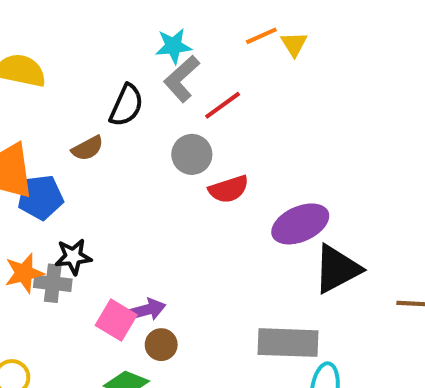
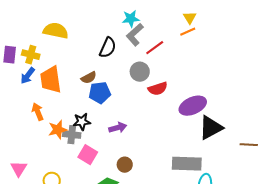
orange line: (261, 36) -> (188, 32), moved
brown semicircle: (88, 148) -> (89, 78), moved
blue pentagon: (40, 197) -> (100, 93), moved
purple arrow: (147, 310) -> (118, 128), moved
pink square: (116, 320) -> (88, 155), moved

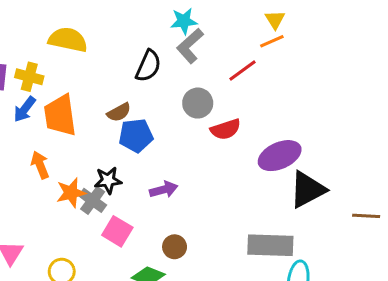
red line: (155, 48) -> (243, 71), moved
gray cross: (72, 135) -> (93, 200), turned 30

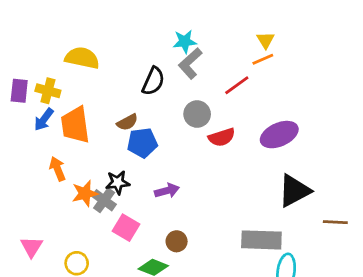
purple ellipse: (280, 156) -> (279, 135), moved
brown line: (366, 216) -> (335, 222), moved

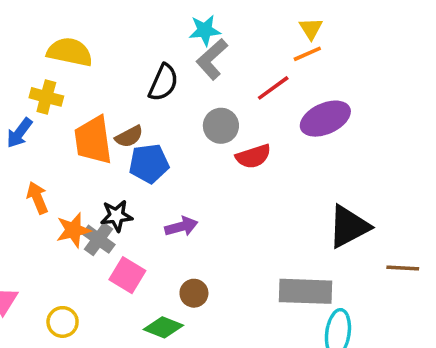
yellow cross: (48, 91) -> (46, 97), moved
orange trapezoid: (75, 125) -> (93, 140), moved
purple ellipse: (279, 135) -> (325, 119), moved

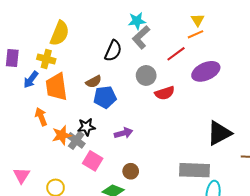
yellow semicircle: (70, 52) -> (60, 33), turned 100
orange trapezoid: (93, 140) -> (57, 87), moved

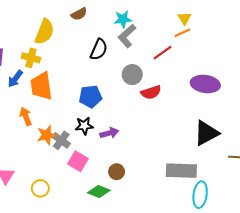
purple ellipse: (206, 71) -> (205, 84), moved, turned 32
brown semicircle: (94, 82) -> (79, 14), moved
black star: (86, 127) -> (84, 126), moved

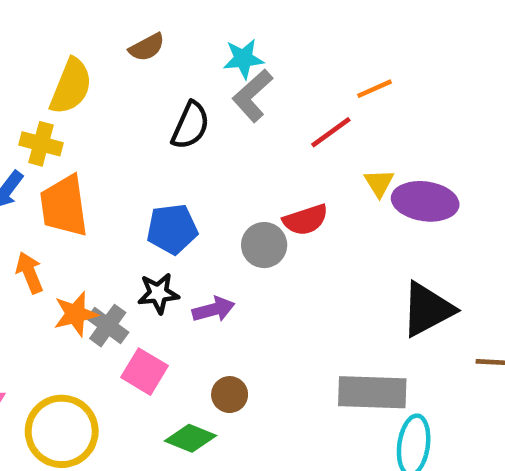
yellow triangle: (184, 18) -> (379, 183), moved
gray circle: (132, 75) -> (264, 245), moved
yellow circle: (40, 188) -> (62, 431), size x1.8

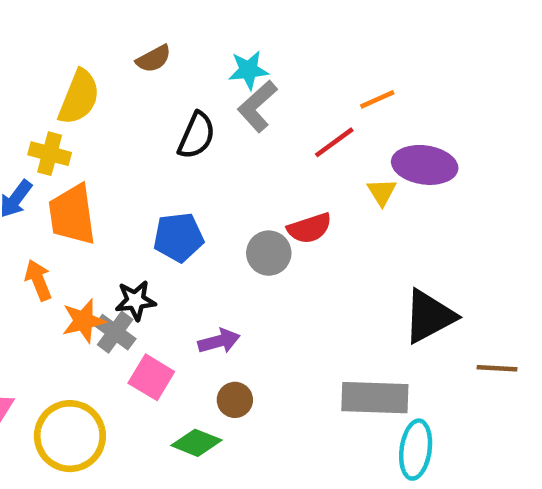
purple ellipse: (425, 201) -> (425, 165), moved
black star: (158, 293) -> (135, 300), moved
purple arrow: (213, 309) -> (219, 341), moved

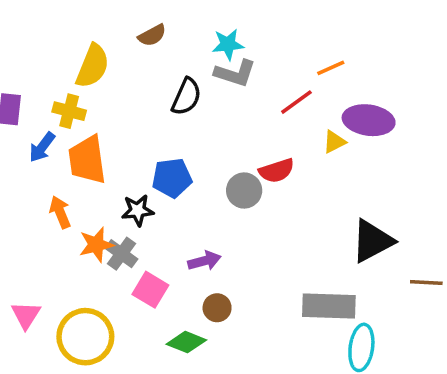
gray L-shape: (257, 106) -> (235, 73), turned -120
yellow triangle: (382, 192) -> (334, 142), turned 35
black star: (135, 300) -> (138, 210), moved

